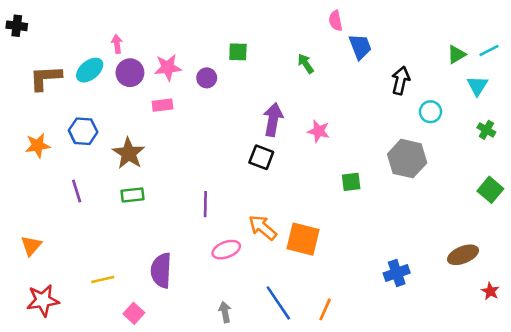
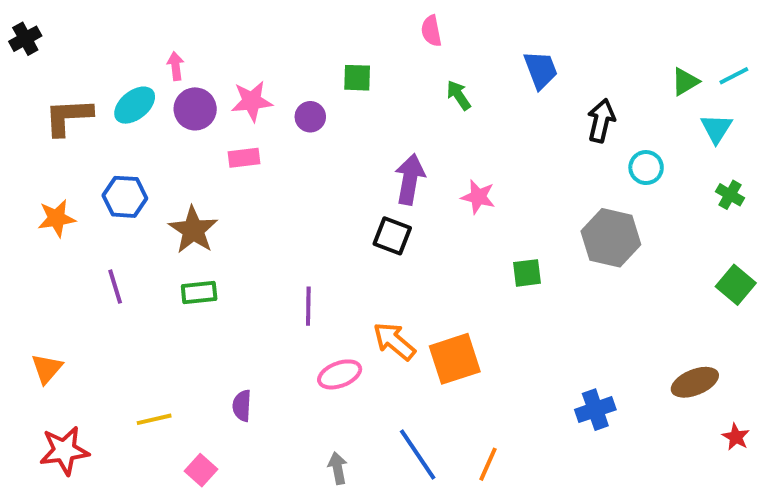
pink semicircle: (336, 21) -> (431, 31), moved
black cross: (17, 26) -> (25, 39), turned -36
orange square: (303, 239) -> (455, 359), turned -32
purple semicircle: (161, 270) -> (242, 406), size x0.6

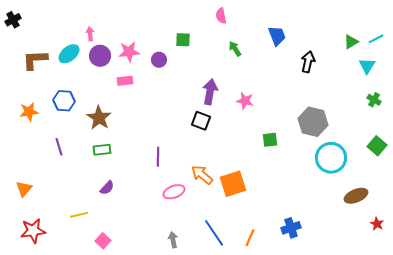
cyan circle: (646, 168) -> (331, 158), moved, size x1.8
purple semicircle: (242, 406) -> (107, 188), moved, turned -140
blue cross: (595, 410) -> (291, 228), moved

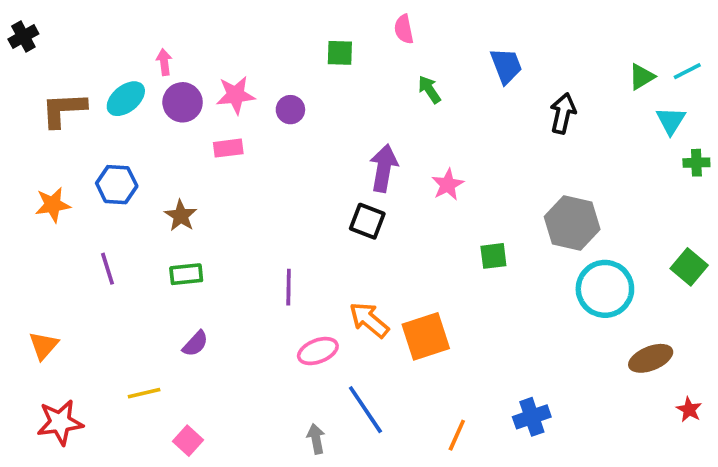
green square: (183, 40) -> (340, 53), moved
green cross: (374, 100) -> (696, 163), moved, turned -32
pink star: (245, 101) -> (448, 185), turned 30
brown star: (99, 118) -> (181, 216), size x0.7
blue line: (214, 233) -> (365, 410), moved

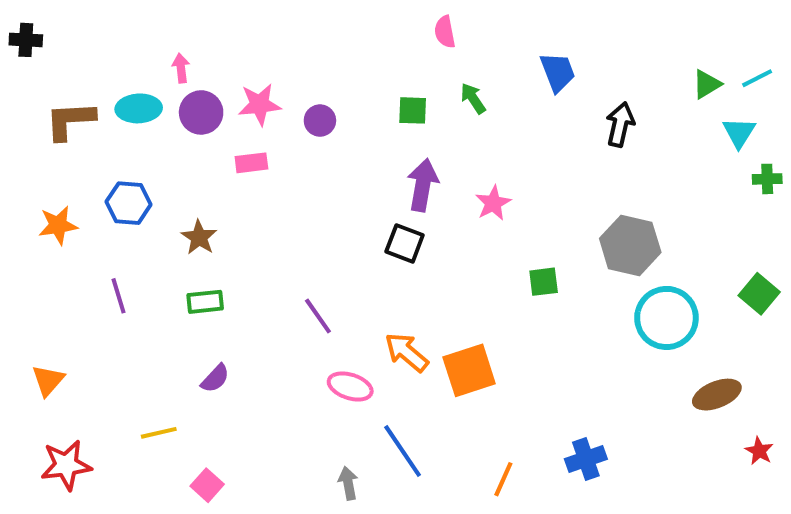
black cross: (23, 36) -> (26, 40), turned 32
green square: (340, 53) -> (413, 110), moved
cyan ellipse: (126, 99) -> (139, 108), turned 36
purple line: (289, 287) -> (318, 316), turned -36
pink ellipse: (318, 351) -> (350, 386), turned 39

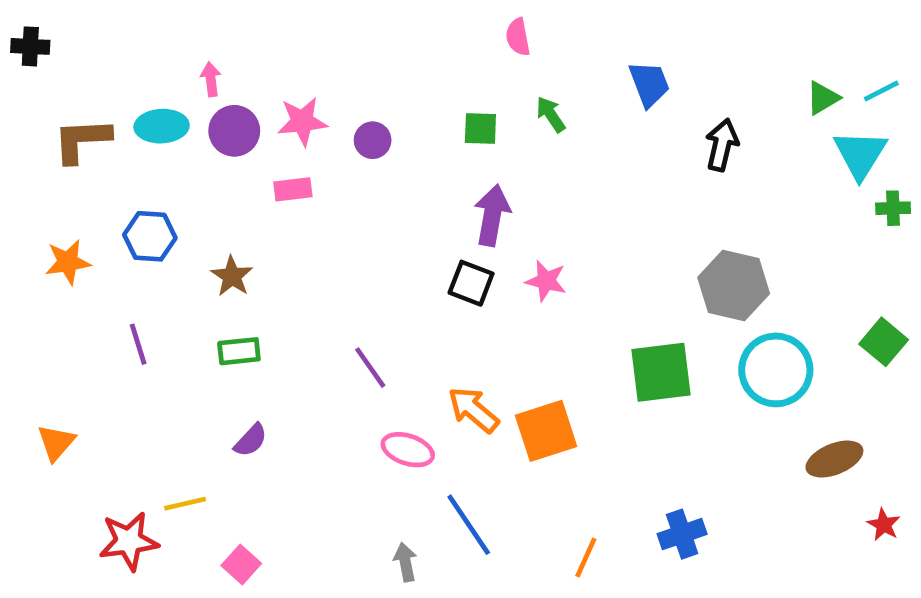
cyan triangle: (739, 133) -> (860, 154), size x1.4
pink star: (493, 203) -> (546, 281), moved, turned -30
green square: (544, 282) -> (661, 372), moved, size x1.8
red star: (66, 465) -> (129, 541), moved

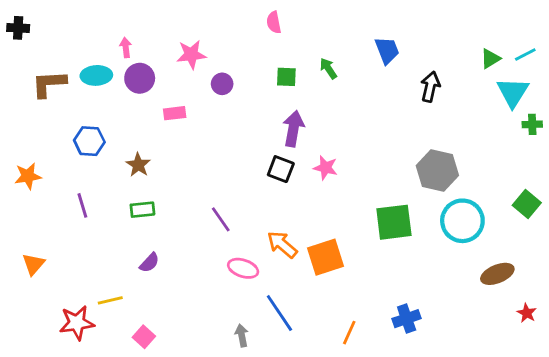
pink semicircle: (518, 37) -> (274, 22), moved
pink star: (302, 121) -> (191, 54), moved
orange star: (68, 262) -> (28, 176), moved

